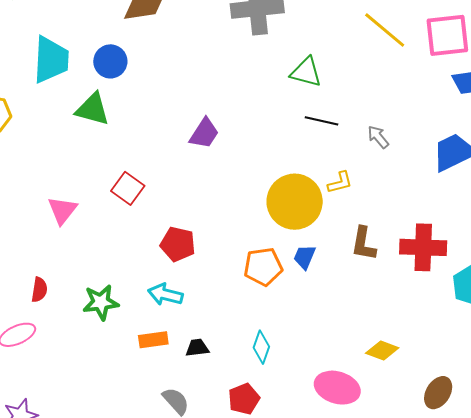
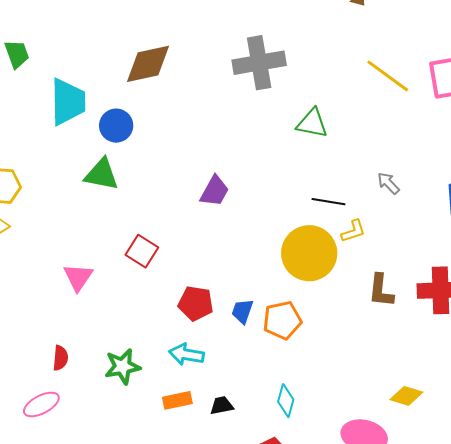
cyan trapezoid: (51, 60) -> (68, 102), moved
black line: (322, 121) -> (328, 202), moved
blue trapezoid: (305, 257) -> (242, 311), moved

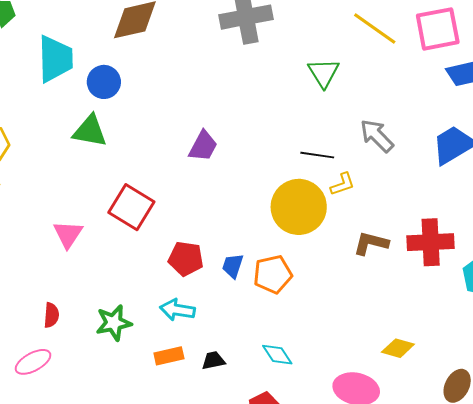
green triangle: (312, 123) -> (323, 73), moved, turned 48
gray arrow: (388, 183) -> (377, 136), size x1.5
red square: (142, 251) -> (131, 207), size x1.4
brown L-shape: (381, 291) -> (371, 243), turned 99
cyan diamond: (286, 401) -> (277, 355), turned -48

